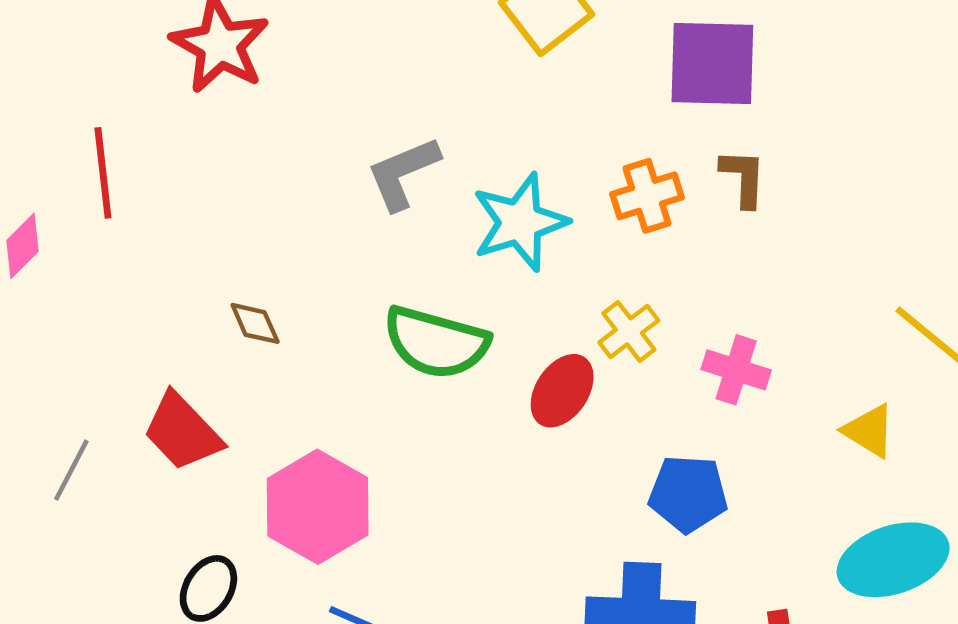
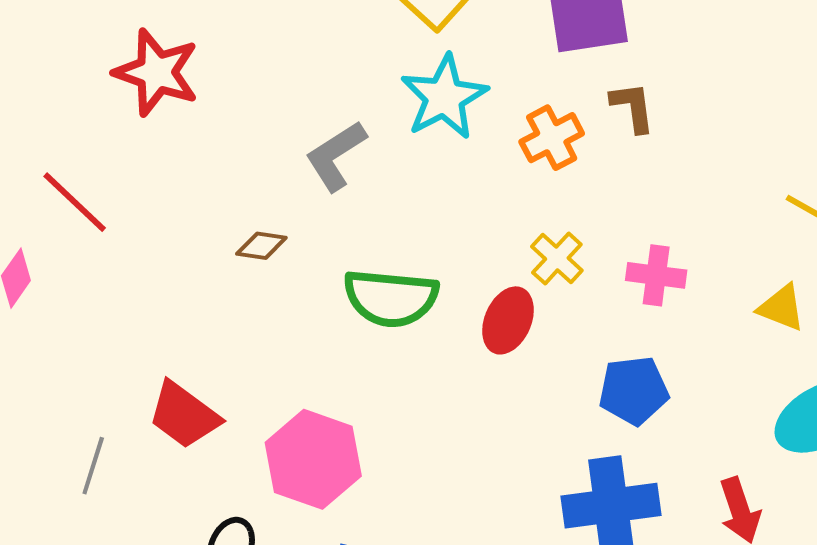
red line: (103, 173) -> (75, 202), turned -30
cyan star: (520, 222) -> (444, 97), moved
brown diamond: (255, 323) -> (261, 246), moved, turned -48

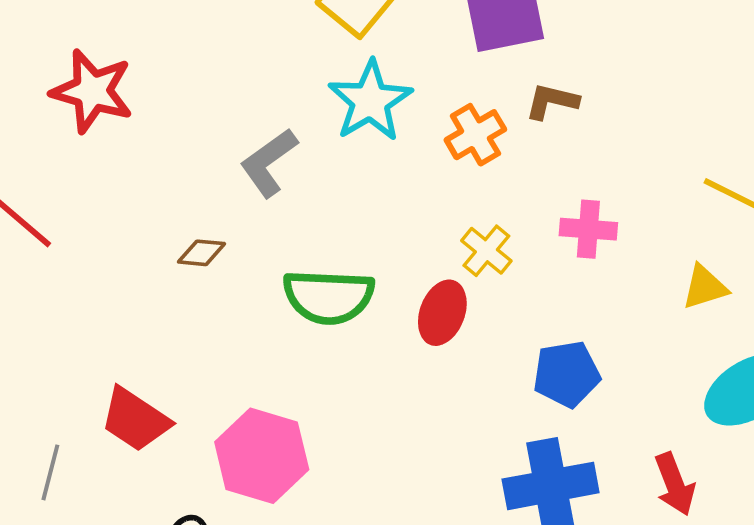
brown L-shape: (633, 107) -> (552, 101), turned -66
pink cross: (656, 275) -> (588, 229), moved
yellow triangle: (781, 308) -> (705, 287), turned -36

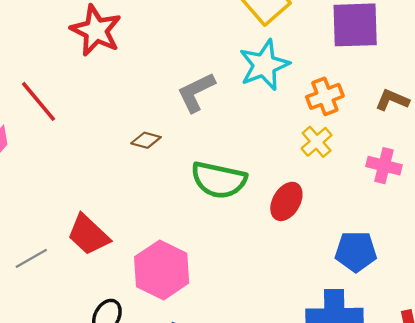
brown L-shape: (552, 101) -> (392, 100), moved
yellow cross: (486, 251) -> (317, 142), moved
gray line: (50, 472) -> (31, 258), turned 36

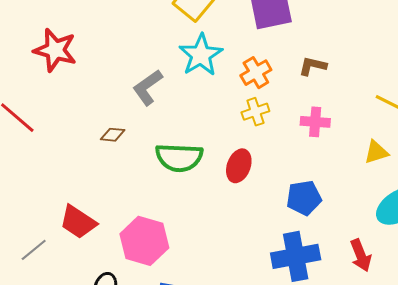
yellow cross: (317, 142) -> (255, 112), turned 32

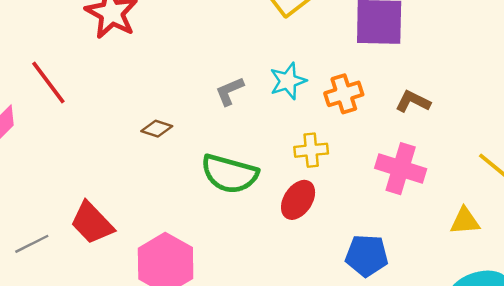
cyan star: (201, 55) -> (288, 81), moved, size x0.7
gray L-shape: (148, 87) -> (230, 91), moved, size x0.7
yellow cross: (255, 112) -> (311, 150), moved
pink cross: (315, 122) -> (401, 169), size x1.4

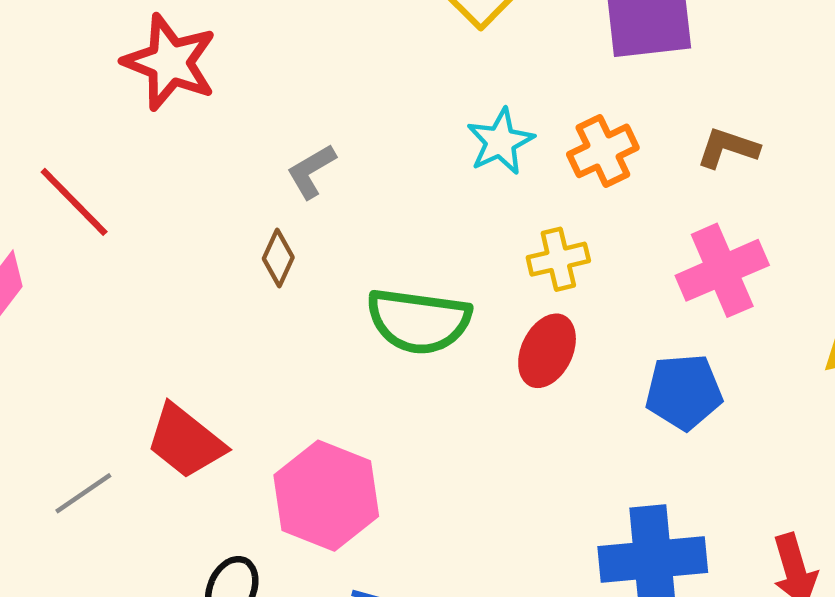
gray L-shape: (230, 91) -> (311, 171), moved
brown diamond: (157, 129) -> (278, 258), turned -76
pink cross: (401, 169) -> (722, 270), turned -33
blue pentagon: (367, 256) -> (684, 392), moved

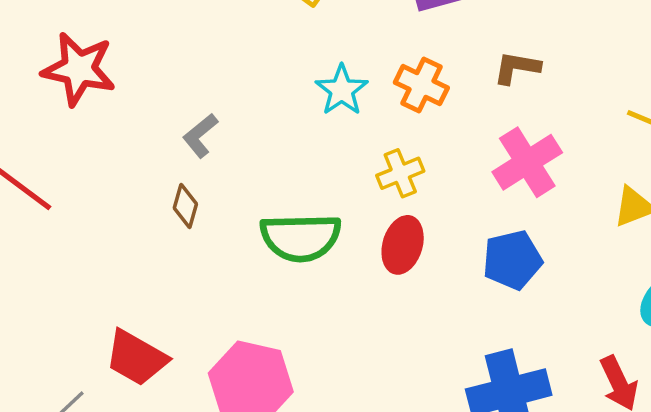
orange cross: (603, 151) -> (421, 85), turned -30

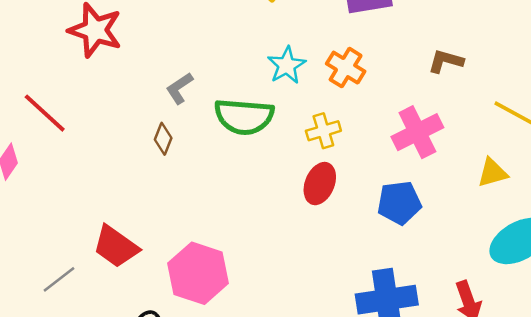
brown L-shape: (517, 68) -> (446, 61), moved
green semicircle: (301, 237) -> (244, 117), moved

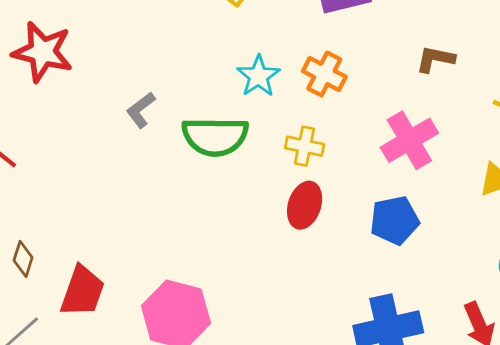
yellow cross: (323, 131) -> (305, 146), turned 32
brown diamond: (163, 139) -> (23, 259), moved
red trapezoid: (116, 247) -> (82, 291), turned -102

